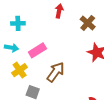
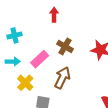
brown cross: (88, 23) -> (65, 46), moved

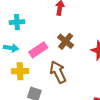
brown arrow: (62, 78) -> (58, 72), turned -60
yellow cross: (25, 83) -> (20, 71), turned 35

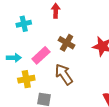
cyan cross: (17, 22) -> (24, 24), moved

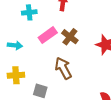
pink rectangle: (41, 55) -> (48, 35), moved
yellow cross: (26, 79) -> (16, 75), moved

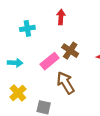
pink rectangle: (48, 35) -> (50, 61), moved
yellow cross: (16, 75) -> (18, 93), turned -35

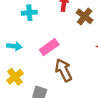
brown cross: (70, 51) -> (85, 16), moved

